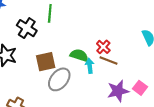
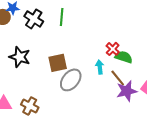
black cross: (27, 28) -> (34, 19), moved
green semicircle: (79, 55) -> (124, 57), moved
brown line: (109, 61) -> (118, 78), moved, turned 30

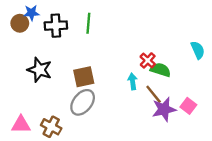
black cross: (34, 19) -> (56, 26), turned -36
gray ellipse: (71, 80) -> (83, 102), moved

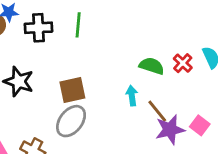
red cross: (148, 60) -> (183, 63), moved
green semicircle: (160, 70) -> (152, 66), moved

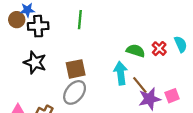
black cross: (38, 28) -> (38, 26), moved
cyan arrow: (132, 96) -> (121, 73), size x1.5
pink square: (200, 125) -> (172, 96), turned 32

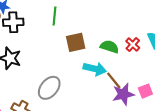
brown square: (76, 69) -> (76, 42), moved
cyan arrow: (121, 73) -> (95, 69), turned 110

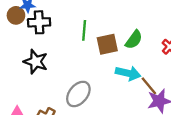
green line: (55, 16) -> (84, 30), moved
green semicircle: (110, 47) -> (134, 40), moved, turned 108

